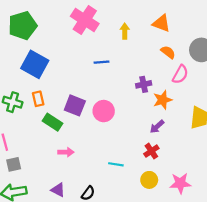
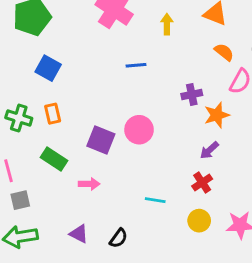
blue square: (35, 64) -> (48, 68), size x0.7
purple square: (75, 105) -> (101, 140), moved
green rectangle: (53, 122) -> (54, 159), moved

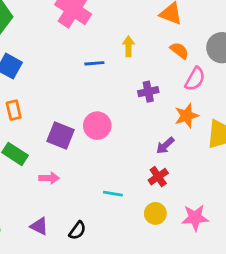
yellow arrow: (167, 24) -> (128, 46), moved
orange star: (217, 115) -> (186, 116), moved

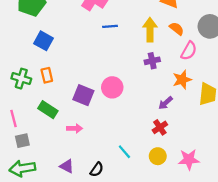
yellow arrow: (128, 46) -> (150, 30), moved, size x1.5
blue line: (94, 63) -> (110, 26), moved
cyan line: (113, 194) -> (124, 152), moved, turned 40

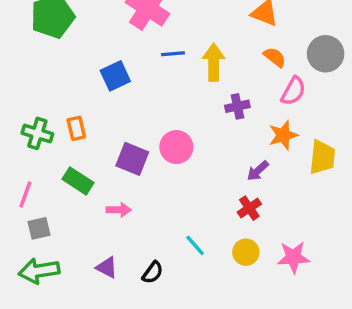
yellow arrow: (150, 30) -> (214, 62), moved
blue square: (43, 41) -> (115, 76), moved, turned 36
pink line: (14, 118) -> (25, 195), turned 35

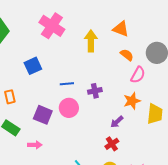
blue line: (173, 54) -> (67, 84), moved
yellow arrow: (214, 62) -> (91, 41), moved
purple cross: (237, 106) -> (95, 91), moved

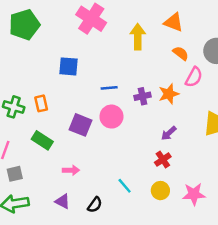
blue square: (33, 66) -> (69, 66), turned 30
orange star: (132, 101) -> (169, 94), moved
pink arrow: (35, 145) -> (71, 170), moved

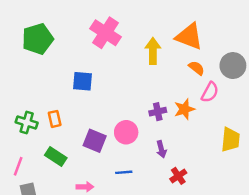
orange triangle: (174, 22) -> (189, 36), size x1.4
blue line: (109, 88) -> (124, 172), moved
purple arrow: (169, 133) -> (161, 149), moved, turned -63

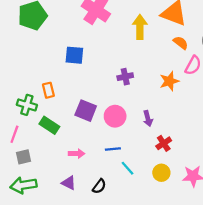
purple cross: (158, 112) -> (125, 77), moved
green cross: (27, 123) -> (27, 105), moved
pink circle: (126, 132) -> (115, 116), moved
blue line: (124, 172) -> (113, 149), moved

